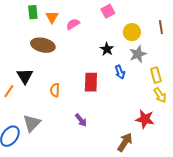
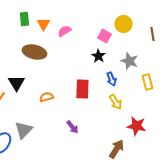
pink square: (108, 11) -> (104, 36), moved, turned -32
yellow circle: (132, 32) -> (123, 24), moved
gray star: (138, 54) -> (129, 61), turned -30
orange semicircle: (55, 90) -> (46, 97), turned 72
yellow arrow: (160, 95) -> (115, 102), moved

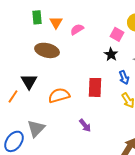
orange semicircle: (46, 97) -> (59, 95), size x1.5

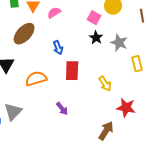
brown ellipse: (47, 50) -> (24, 34), turned -60
black star: (111, 54) -> (96, 38), moved
blue arrow: (124, 77) -> (58, 48), moved

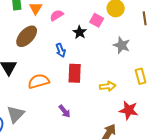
black star: (96, 38) -> (80, 32), moved
yellow rectangle: (137, 64) -> (141, 76), moved
yellow arrow: (105, 84) -> (108, 86), turned -63

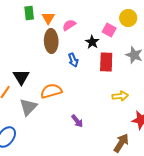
brown ellipse: (27, 36) -> (51, 41), moved, turned -45
red rectangle: (75, 73) -> (106, 62), moved
gray triangle: (16, 114) -> (28, 107), moved

